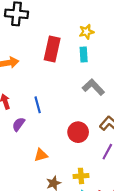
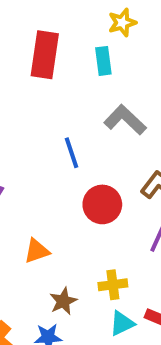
yellow star: (86, 32) -> (122, 23), moved
blue line: (38, 105) -> (72, 153), moved

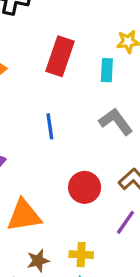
blue line: (72, 153) -> (50, 126), moved
orange triangle: (37, 251) -> (24, 216), size x1.6

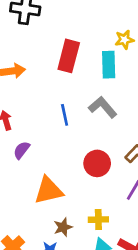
cyan rectangle: (107, 70) -> (109, 65), size x1.4
gray L-shape: (116, 122) -> (103, 107), moved

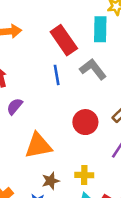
red rectangle: (69, 56) -> (64, 40), moved, turned -52

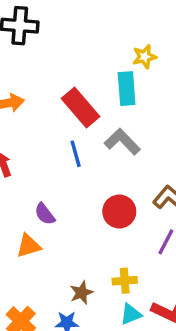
purple semicircle: (15, 106) -> (45, 214), moved, turned -72
orange triangle: (38, 146) -> (29, 246), moved, size x0.7

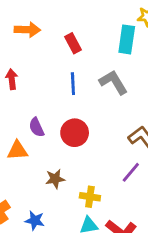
red rectangle: (81, 108) -> (73, 43), moved, size x0.6
red circle: (119, 211) -> (75, 133), moved
brown star: (81, 293) -> (55, 179), moved

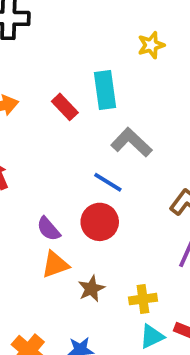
cyan rectangle: (127, 39) -> (105, 90), moved
blue line: (73, 84) -> (108, 182), moved, turned -40
orange triangle: (17, 150) -> (55, 265), moved

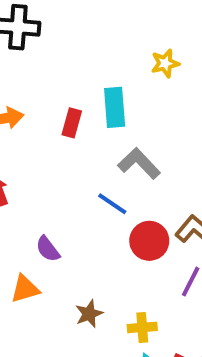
red rectangle: (65, 107) -> (72, 123), turned 56
red circle: (100, 222) -> (149, 241), moved
orange triangle: (55, 265) -> (25, 289), moved

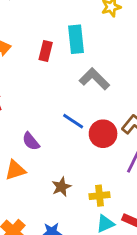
blue line: (112, 204) -> (73, 121), moved

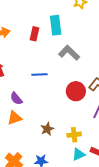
blue line: (73, 121) -> (40, 75), moved, turned -35
purple semicircle: (31, 141) -> (16, 99), moved

